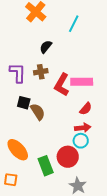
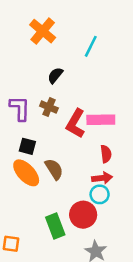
brown cross: (41, 72) -> (49, 107), turned 32
red semicircle: (86, 109) -> (106, 154), turned -48
brown semicircle: (38, 112) -> (54, 169), moved
orange ellipse: (18, 150) -> (26, 173), moved

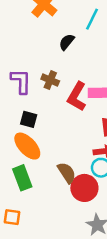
black semicircle: (55, 75) -> (67, 42), moved
brown semicircle: (54, 169) -> (67, 173), moved
green rectangle: (55, 226) -> (22, 178), moved

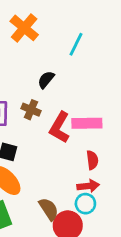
black semicircle: (67, 42) -> (46, 80), moved

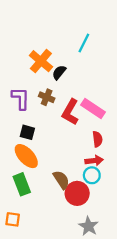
orange cross: (24, 28) -> (41, 61), moved
pink rectangle: (87, 123) -> (93, 109), turned 35

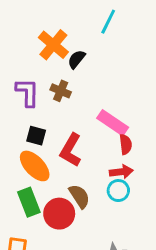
pink rectangle: (93, 109) -> (113, 123), moved
red L-shape: (70, 112) -> (71, 150), moved
red circle: (77, 193) -> (59, 214), moved

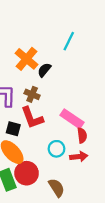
red L-shape: (71, 150) -> (32, 118), moved, turned -50
cyan circle: (118, 191) -> (56, 149), moved
brown semicircle: (79, 196) -> (56, 188), moved
red circle: (59, 214) -> (27, 173), moved

